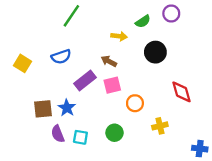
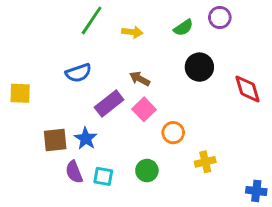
yellow arrow: (119, 36) -> (132, 32), moved
yellow square: (23, 63) -> (20, 93), moved, turned -30
pink square: (112, 85) -> (144, 109), turned -30
red diamond: (182, 92) -> (248, 89), moved

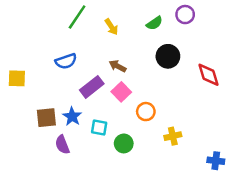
yellow arrow: (132, 32) -> (111, 27), turned 49
cyan square: (103, 176) -> (99, 128), moved

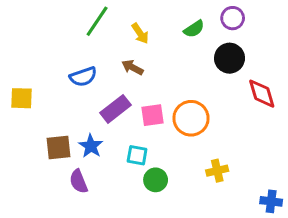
black circle: (168, 56) -> (230, 58), moved
brown arrow: (118, 66) -> (132, 67), moved
pink square: (121, 92) -> (152, 115), turned 36
orange circle: (146, 112) -> (191, 118), moved, size x1.5
cyan square: (99, 128) -> (137, 155), moved

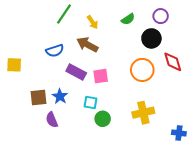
purple circle: (233, 18) -> (161, 16), moved
brown arrow: (132, 67) -> (87, 45), size x1.5
purple rectangle: (115, 109) -> (76, 72), turned 66
orange circle: (191, 118) -> (142, 70), moved
yellow cross: (217, 171) -> (143, 113), size x1.5

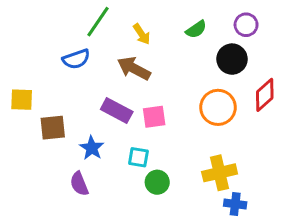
blue semicircle: (55, 51) -> (76, 59), moved
red diamond: (173, 62) -> (265, 95), turned 65
brown square: (39, 97) -> (53, 128), moved
blue cross: (179, 133) -> (235, 204), moved

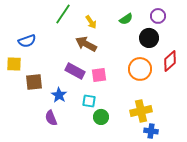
blue semicircle: (76, 59) -> (27, 41), moved

